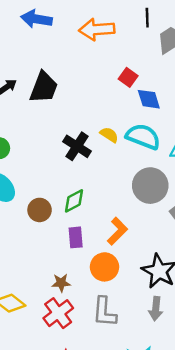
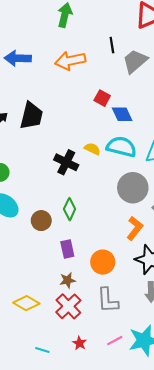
green diamond: (74, 201) -> (70, 209), turned -30
orange L-shape: (117, 231) -> (135, 228), moved
purple rectangle: (76, 237) -> (67, 249), moved

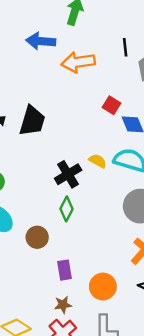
blue arrow: (18, 58) -> (41, 41), moved
black cross: (66, 162) -> (68, 174), turned 30
green diamond: (70, 209) -> (67, 209), moved

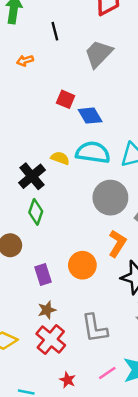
black line: (125, 47) -> (55, 31), moved
orange arrow: (78, 62) -> (25, 61), size x0.5
orange circle: (103, 287) -> (82, 265), moved

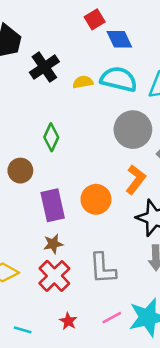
red square: (66, 99) -> (95, 19), turned 30
yellow semicircle: (60, 158) -> (83, 82), turned -36
black cross: (32, 176) -> (44, 67), moved
purple rectangle: (43, 274) -> (53, 205), size x1.4

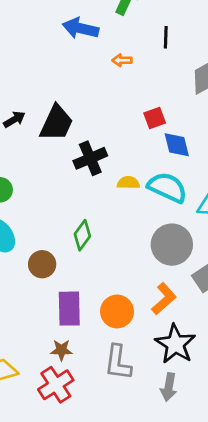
gray L-shape: (103, 268) -> (118, 363), moved

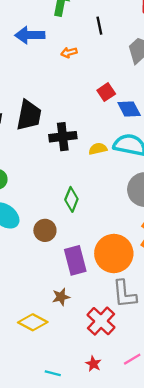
black cross: (90, 158) -> (63, 137), turned 30
orange circle: (117, 312) -> (114, 253), size x1.4
brown star: (61, 350) -> (61, 297), moved
red cross: (56, 385) -> (101, 321), moved

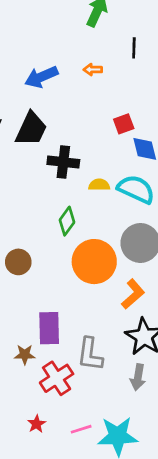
blue arrow: (30, 35) -> (41, 77), moved, turned -36
green diamond: (71, 199) -> (67, 221), moved
orange circle: (114, 253) -> (94, 262), moved
purple rectangle: (75, 260) -> (49, 328), moved
brown star: (61, 297) -> (25, 355), moved

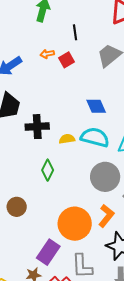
red square: (124, 124) -> (67, 60), moved
orange circle: (94, 262) -> (75, 224), moved
purple rectangle: (49, 328) -> (48, 252), turned 45

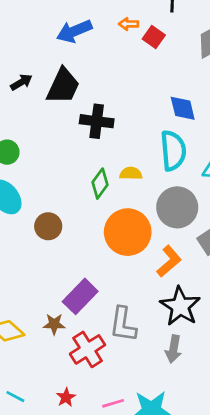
red square: (67, 60) -> (154, 37), turned -35
cyan semicircle: (95, 137) -> (173, 151), turned 60
yellow semicircle: (67, 139) -> (131, 173), moved
orange circle: (75, 224) -> (128, 232), moved

